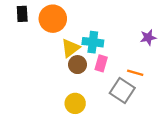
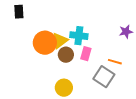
orange circle: (53, 19) -> (45, 43), moved

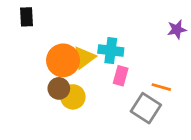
purple star: (126, 32) -> (177, 29), moved
brown circle: (66, 55) -> (59, 88), moved
yellow circle: (64, 88) -> (73, 97), moved

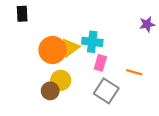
brown circle: (59, 88) -> (50, 91), moved
gray square: (146, 108) -> (106, 91), moved

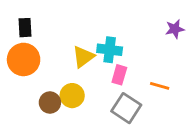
black rectangle: (22, 14) -> (25, 28), moved
orange circle: (52, 50) -> (24, 59), moved
brown circle: (50, 91) -> (50, 103), moved

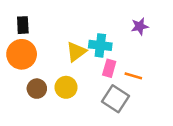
purple star: (175, 29) -> (140, 26), moved
orange line: (160, 86) -> (133, 76), moved
brown circle: (50, 103) -> (37, 89), moved

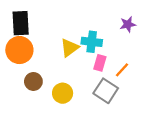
black rectangle: (23, 25) -> (21, 23), size x1.5
orange line: (133, 76) -> (122, 70), turned -63
yellow circle: (66, 87) -> (63, 93), moved

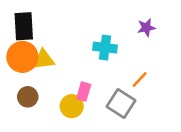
yellow triangle: (70, 48) -> (44, 60), moved, turned 30
pink rectangle: (100, 63) -> (84, 92), moved
brown circle: (33, 81) -> (28, 97), moved

